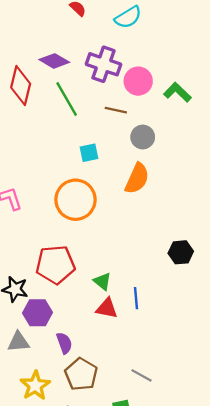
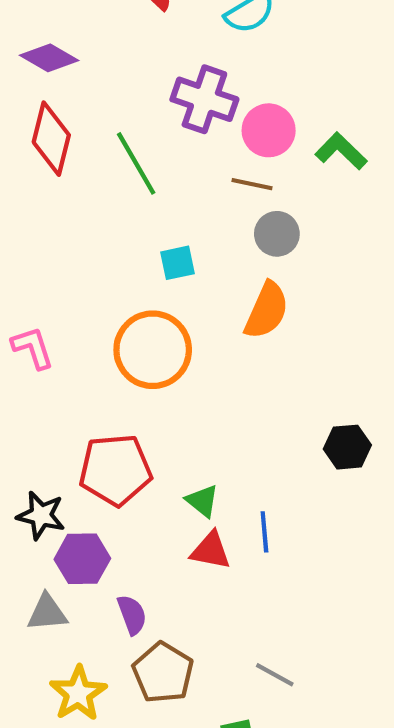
purple diamond: (54, 61) -> (49, 58), moved
brown line: (116, 110) -> (252, 184), moved

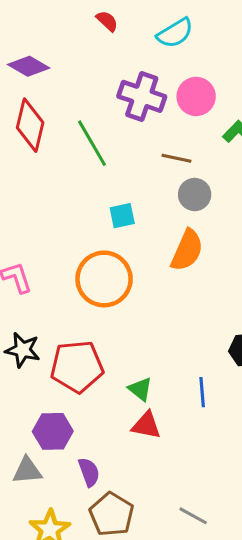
pink circle: (269, 130) -> (196, 96), moved
black star: (41, 515) -> (23, 350), moved
blue line: (264, 532) -> (202, 392), moved

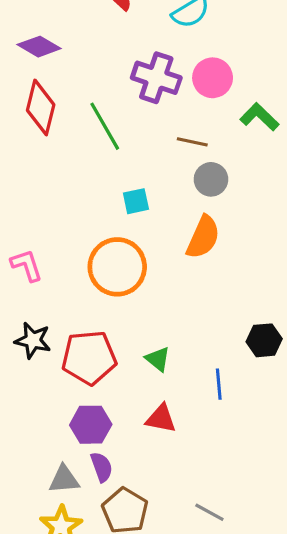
green triangle: (140, 389) -> (158, 359), moved
purple hexagon: (53, 431) -> (91, 425), moved
gray triangle: (27, 471) -> (64, 479), moved

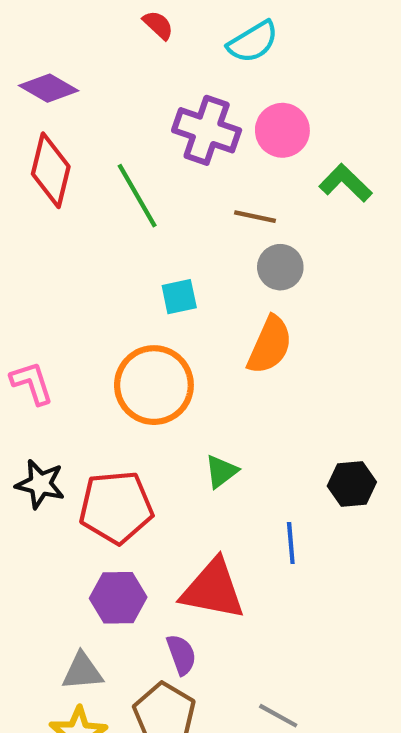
green triangle: (158, 359) -> (221, 471), moved, turned 44
red triangle: (161, 418) -> (213, 589), size x1.6
purple semicircle: (102, 467) -> (181, 655), moved

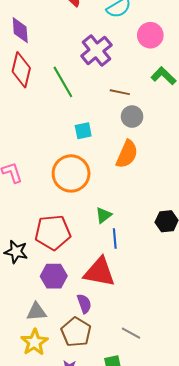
purple diamond: (49, 88) -> (20, 30), turned 56
purple cross: (207, 130) -> (96, 50), turned 32
pink circle: (282, 130) -> (150, 35), moved
black star: (40, 484) -> (16, 252), moved
blue line: (291, 543) -> (115, 239), moved

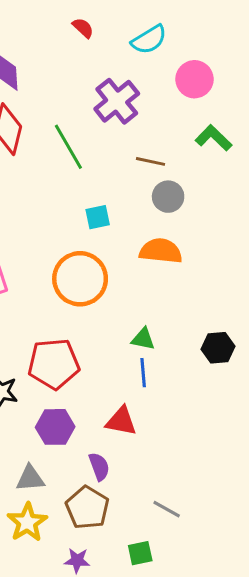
orange semicircle: (127, 154) -> (161, 251), turned -108
green triangle: (104, 215) -> (143, 339), moved, turned 48
red triangle: (99, 272) -> (121, 421), size x0.7

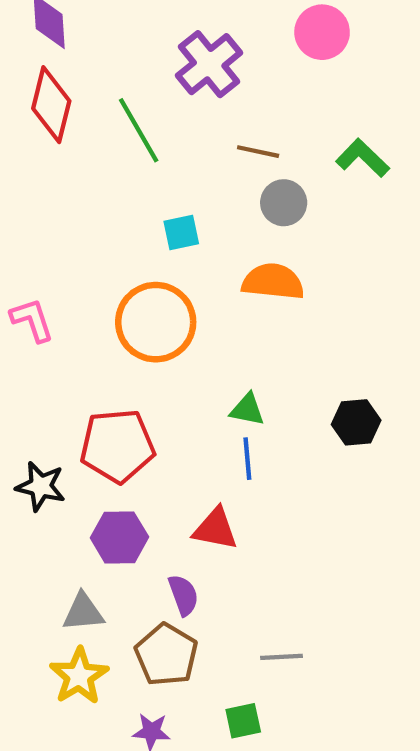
green L-shape: (214, 138) -> (363, 158), moved
gray line: (167, 509) -> (282, 657), turned -32

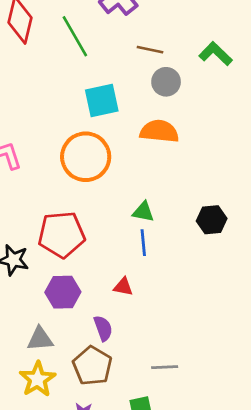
cyan square: (181, 233) -> (102, 101), size x1.5
red triangle: (215, 529) -> (123, 287), size x0.7

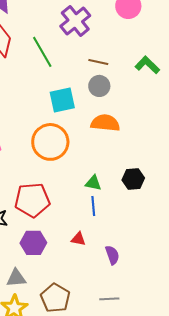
gray circle: (166, 82) -> (99, 86), moved
black hexagon: (212, 220) -> (133, 179), moved
purple semicircle: (103, 328) -> (112, 255), moved

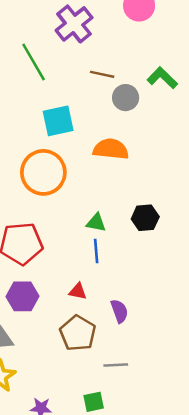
gray circle: (99, 86) -> (126, 98), moved
brown pentagon: (55, 298) -> (78, 333), moved

